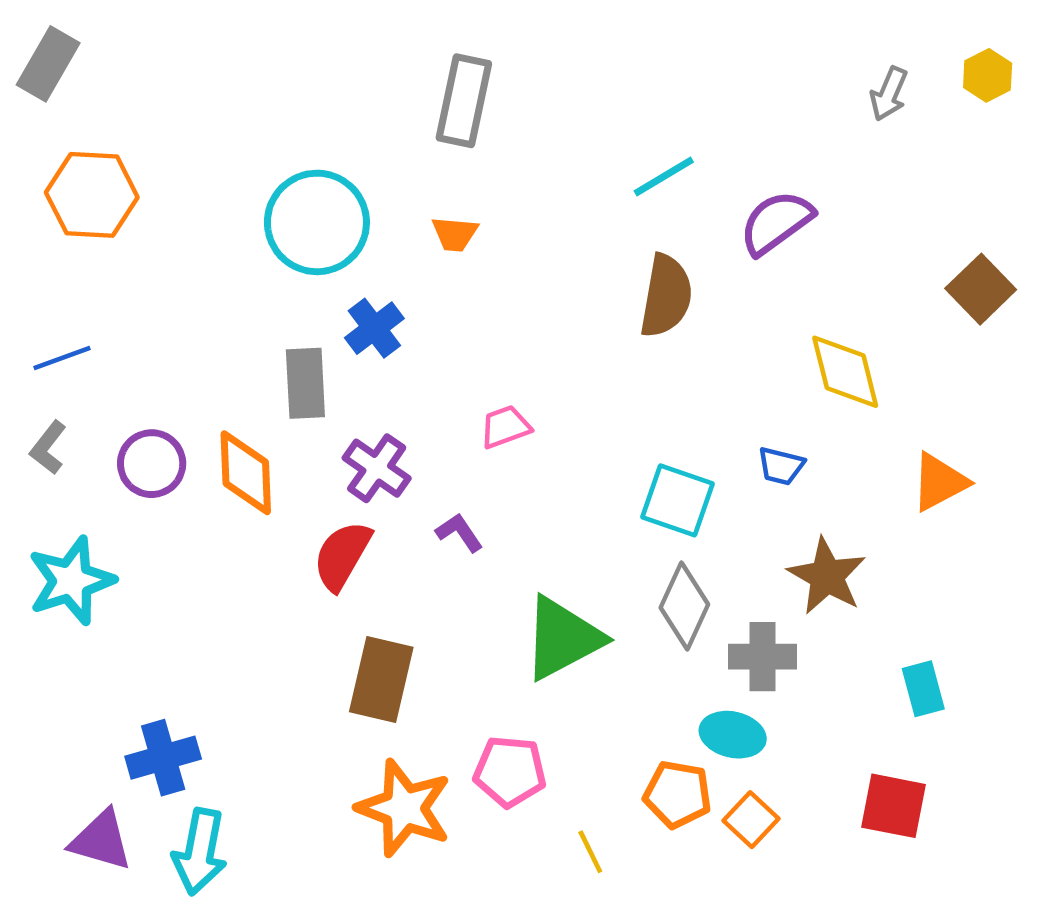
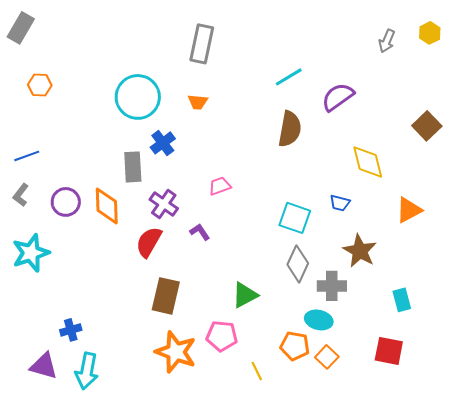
orange hexagon: (92, 195) -> (40, 85), size x0.6
green triangle: (563, 638) -> (245, 295), moved, size x0.7
blue cross: (163, 758) -> (71, 330), size x0.7

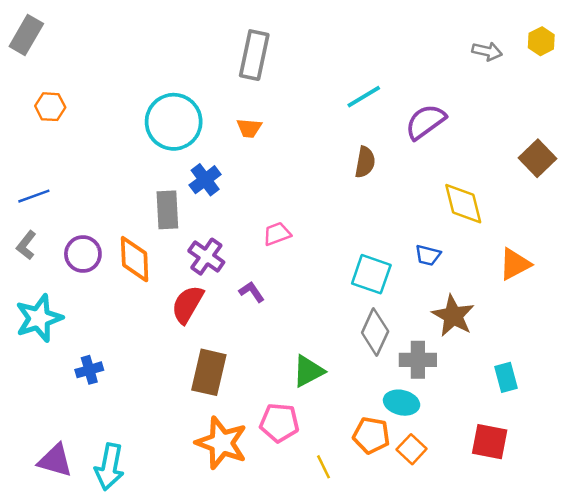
gray arrow: (387, 41) -> (487, 51), turned -100
brown semicircle: (290, 129) -> (365, 162), size x0.7
blue cross: (71, 330) -> (89, 370), moved

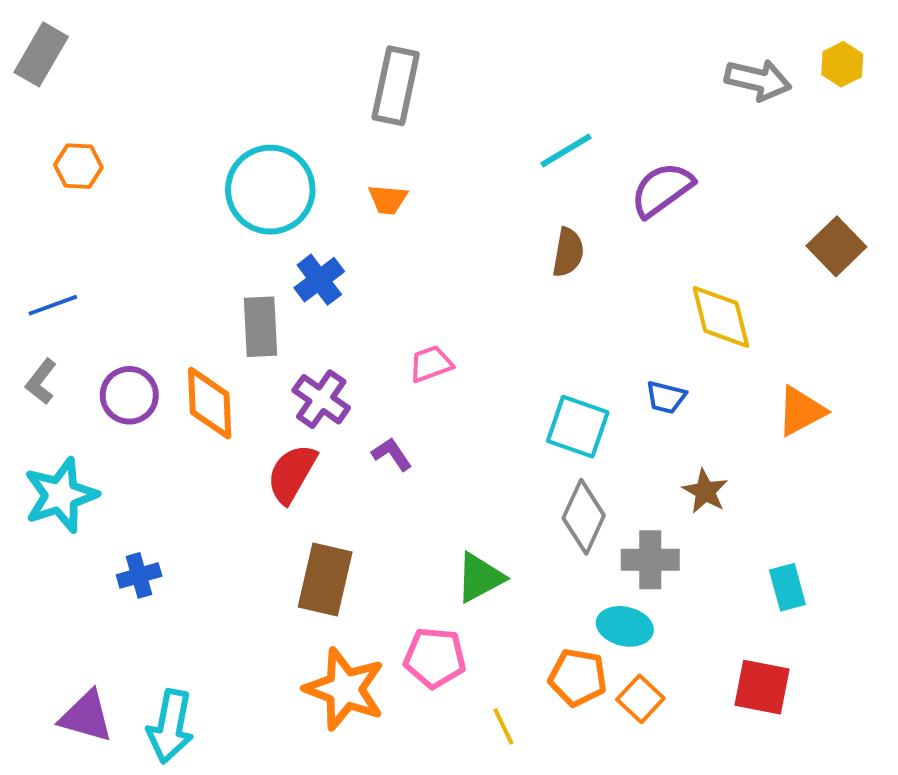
gray arrow: (487, 51) -> (758, 80), size x1.4
brown star: (453, 316) -> (705, 491), size x0.7

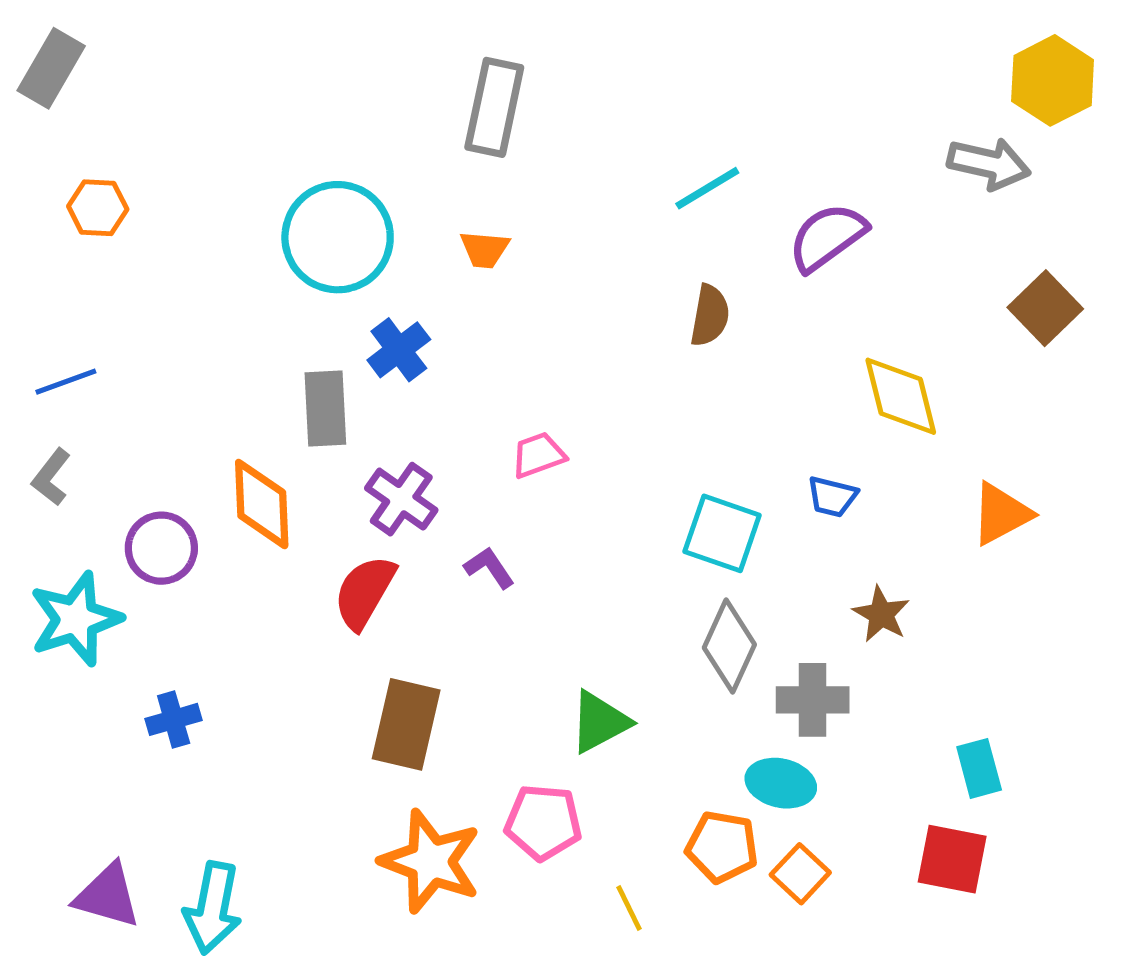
yellow hexagon: (842, 64) -> (1053, 80), size x1.6
gray arrow: (758, 80) -> (989, 164), moved
purple circle: (129, 395) -> (161, 548), moved
cyan rectangle: (787, 587) -> (979, 768), moved

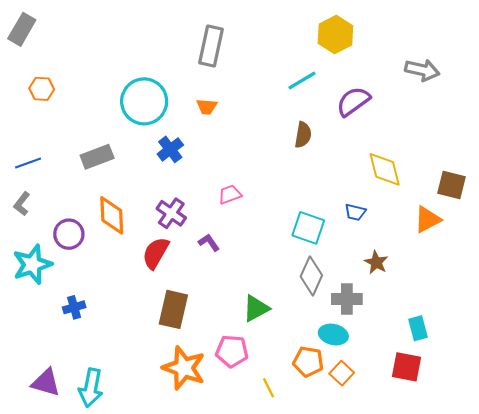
yellow hexagon: (1053, 80) -> (335, 34), moved
brown square: (1045, 308) -> (451, 185), moved, turned -32
gray rectangle: (325, 409) -> (97, 157), moved, turned 72

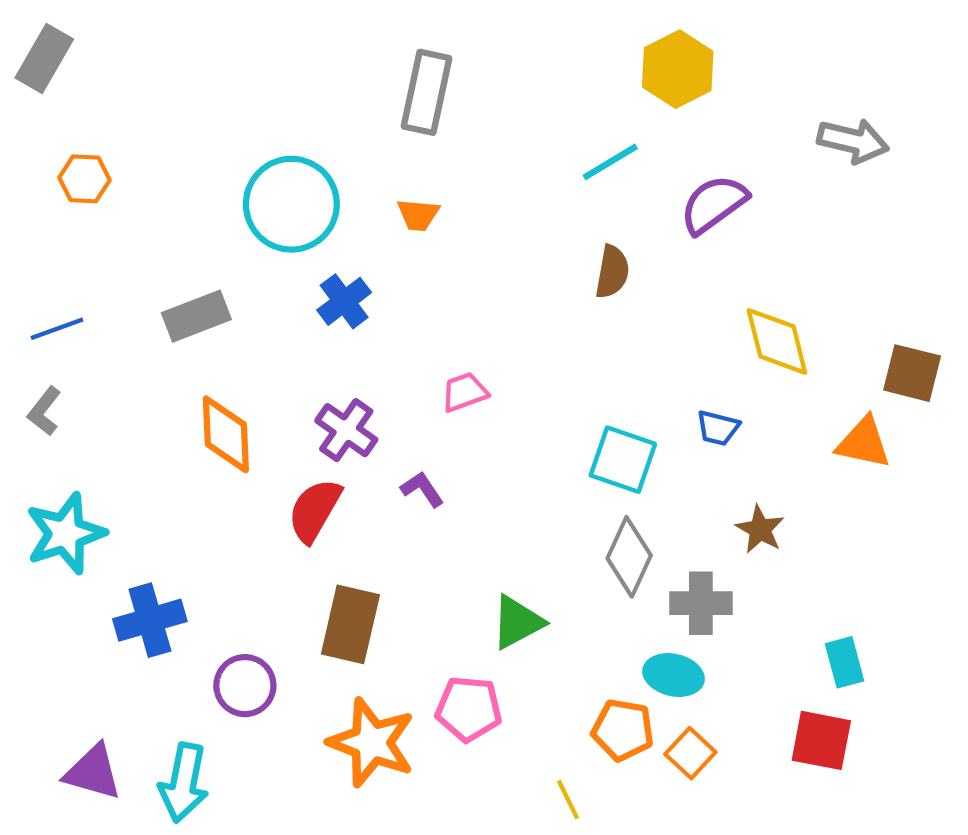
orange triangle: (427, 220) -> (864, 443), turned 40
purple circle: (69, 234) -> (245, 686), moved
blue cross: (74, 307) -> (150, 620), size x1.5
yellow line: (269, 388) -> (568, 800), moved

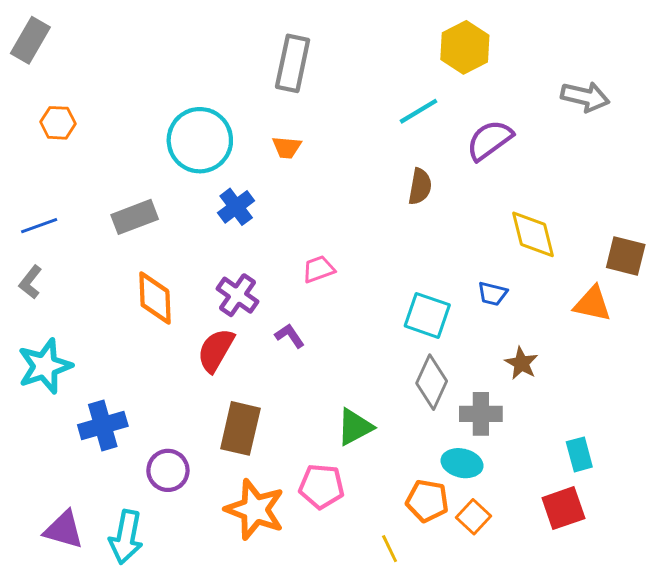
red square: (821, 740) -> (563, 508), turned -30

